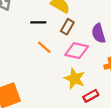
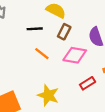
yellow star: (75, 79) -> (48, 95), moved
red rectangle: (91, 96) -> (88, 83), moved

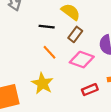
yellow star: (48, 95) -> (42, 83), moved

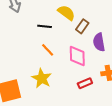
brown rectangle: (75, 34) -> (82, 26), moved
pink diamond: (82, 60) -> (77, 56), turned 70

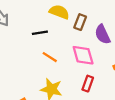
red rectangle: (85, 83) -> (88, 84), moved, turned -32

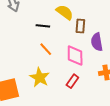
brown rectangle: (80, 22) -> (80, 26), turned -32

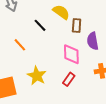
black line: (43, 26) -> (40, 25), turned 40
orange line: (46, 49) -> (20, 45), moved

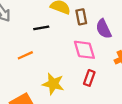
black line: (40, 25) -> (41, 28), turned -40
orange line: (20, 45) -> (25, 55), turned -56

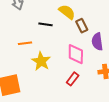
brown rectangle: (81, 17) -> (82, 26), turned -32
yellow star: (53, 84) -> (41, 61), moved

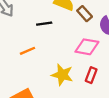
pink diamond: (76, 54) -> (87, 47), turned -65
yellow star: (41, 61) -> (62, 75), moved

